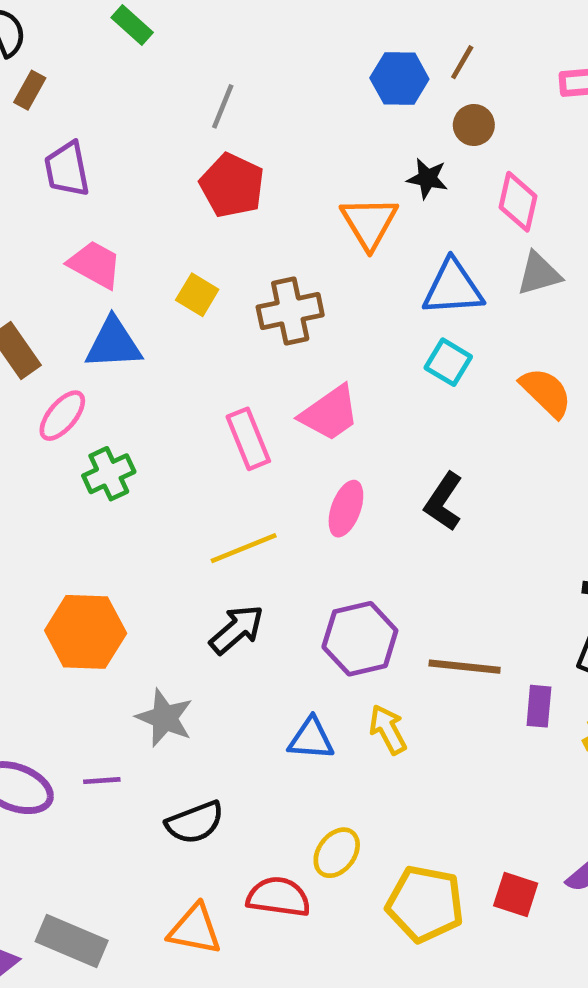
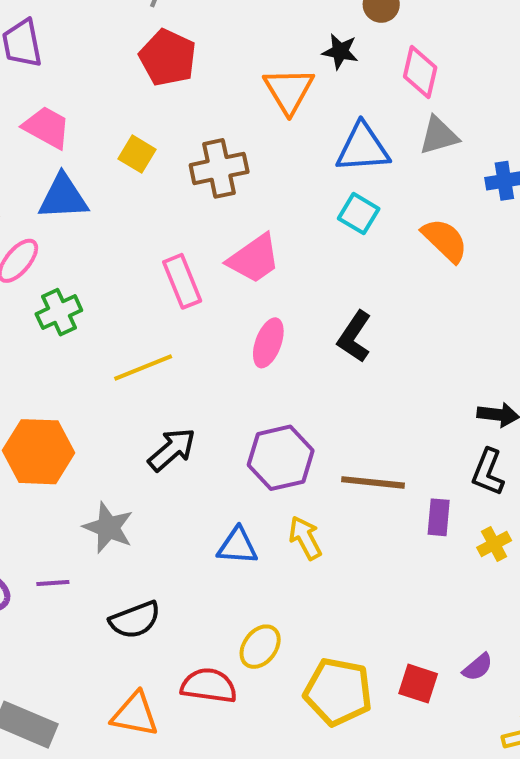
yellow line: (244, 548) -> (143, 367), moved

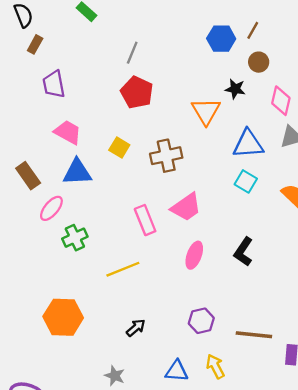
black arrow: (172, 450) -> (136, 328), moved, size x0.7
purple hexagon: (281, 458) -> (201, 321), size x0.7
gray star: (108, 528) -> (115, 376), moved, size x0.7

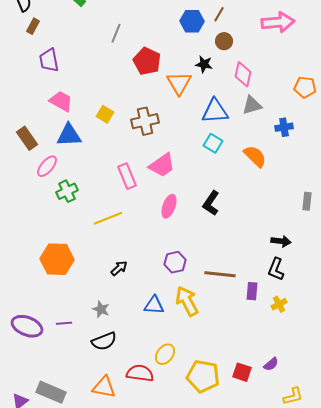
red pentagon: (137, 92) -> (147, 61), moved
yellow arrow: (215, 366) -> (187, 301), size x1.4

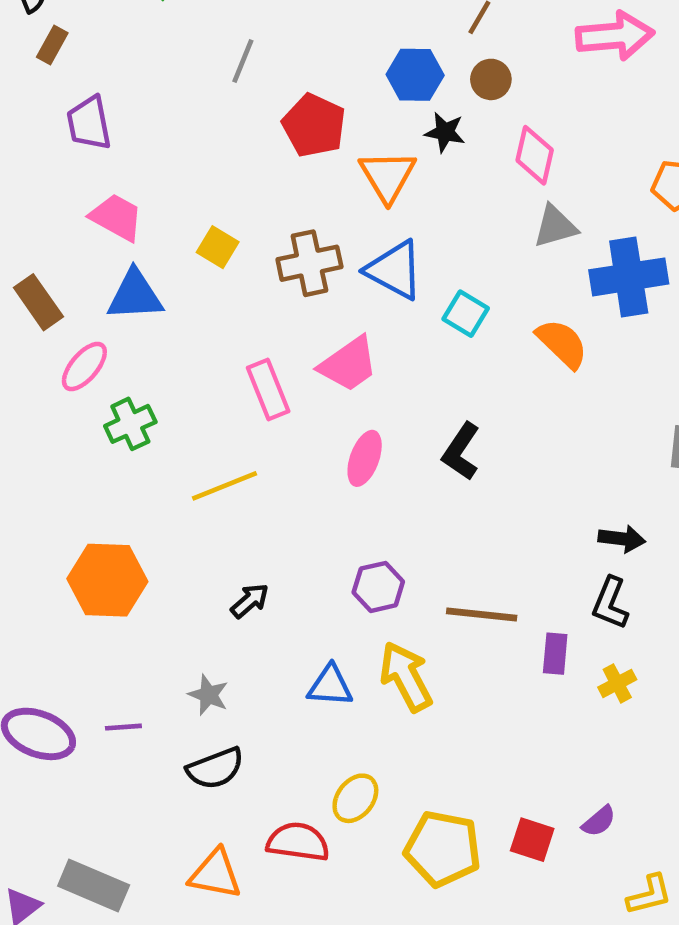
blue hexagon: (192, 21) -> (415, 75), moved
blue triangle: (215, 111) -> (394, 270), moved, turned 32
blue cross: (284, 127) -> (629, 277), size x1.8

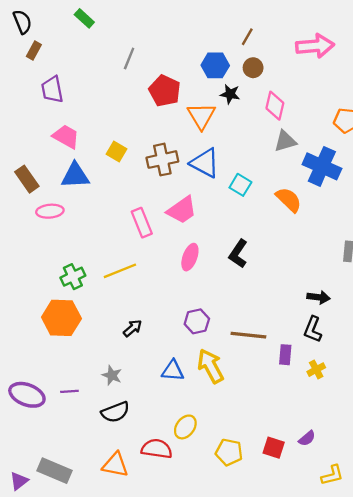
blue cross: (629, 277) -> (322, 166), turned 33
pink ellipse: (84, 367) -> (50, 211), turned 45
green cross: (130, 424) -> (73, 277), moved
yellow pentagon: (443, 849) -> (229, 452), size x0.7

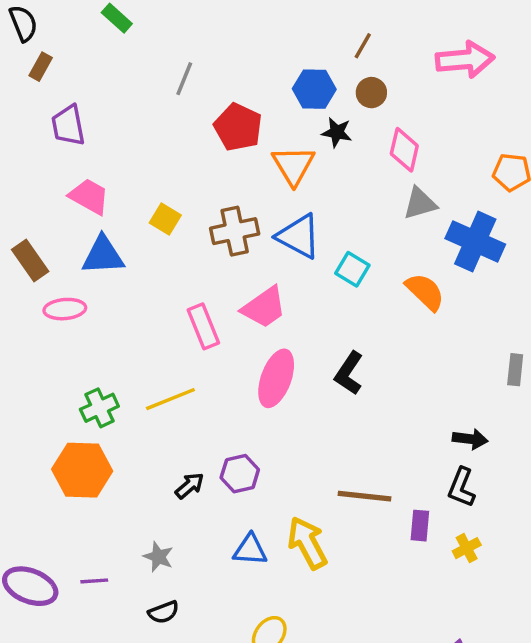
pink ellipse: (190, 257) -> (276, 378), size x1.4
purple hexagon: (197, 321) -> (240, 474), moved
black semicircle: (115, 412) -> (164, 612), size x0.7

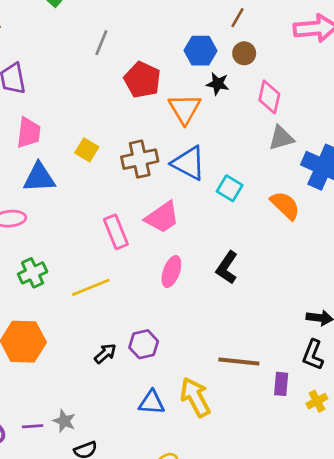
pink trapezoid: (89, 196) -> (29, 133), turned 68
pink ellipse: (276, 378) -> (171, 272), size x0.7
green cross: (99, 408) -> (33, 273), moved
gray star: (158, 557) -> (64, 421), moved

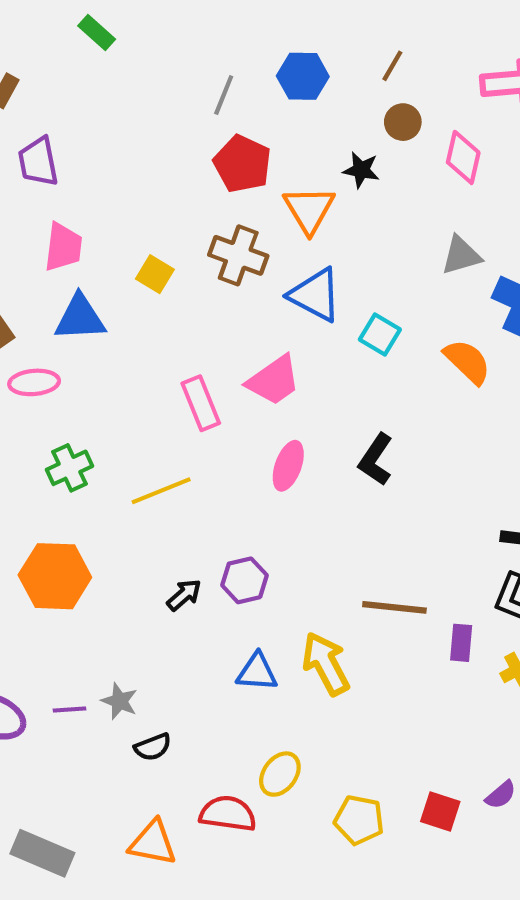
gray line: (101, 43) -> (224, 95), moved
blue hexagon: (201, 51) -> (303, 76), moved
pink diamond: (269, 97) -> (463, 157), moved
brown cross: (140, 159) -> (238, 255), moved, turned 32

